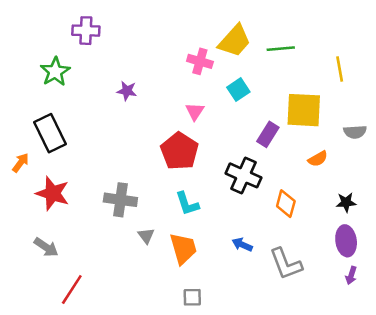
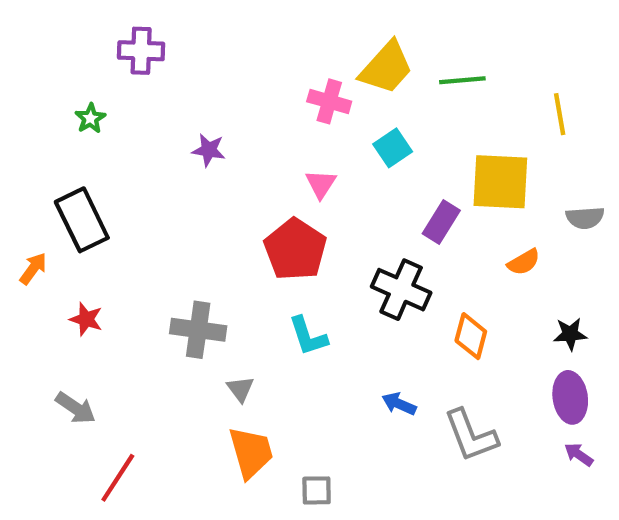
green star: (55, 72) -> (90, 118), size x0.6
red star: (53, 193) -> (86, 319), size x0.6
orange trapezoid: (183, 249) -> (251, 452), moved
purple arrow: (351, 275) -> (579, 454), turned 108

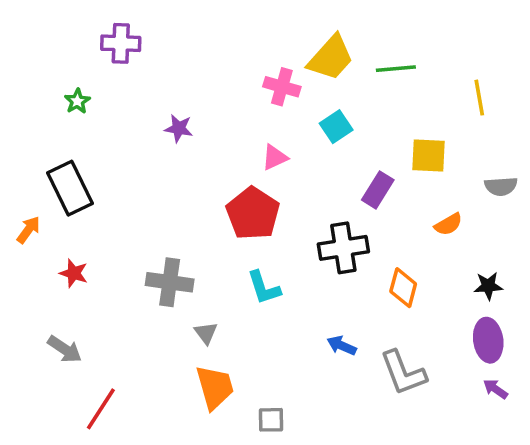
yellow square: (500, 182) -> (428, 156), size x0.7
pink triangle: (321, 184) -> (275, 157), turned 32
black cross: (401, 290) -> (343, 248), turned -33

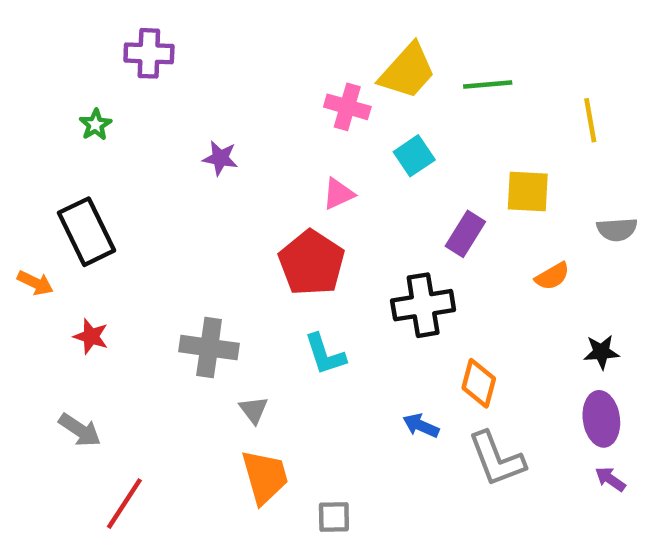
orange arrow: (28, 230) -> (35, 283), turned 80
orange diamond: (403, 288) -> (479, 383), moved

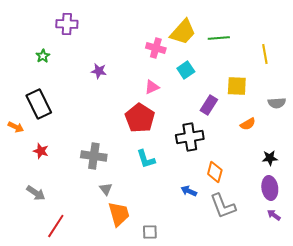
gray triangle: (254, 410) -> (106, 189), moved

